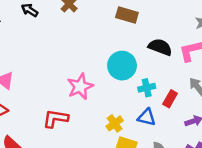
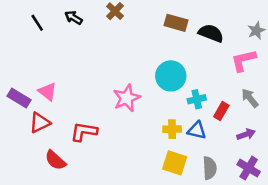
black semicircle: (160, 47) -> (211, 33), moved
red L-shape: (55, 119) -> (84, 132), moved
yellow cross: (115, 123) -> (172, 129), moved, turned 35

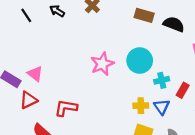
pink star: (127, 98) -> (102, 64), moved
blue triangle: (197, 130) -> (162, 107), turned 42

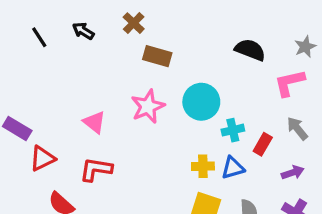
brown rectangle: (144, 15) -> (157, 56), moved
pink triangle: (35, 74) -> (94, 122), moved
blue triangle: (162, 107) -> (233, 168), turned 49

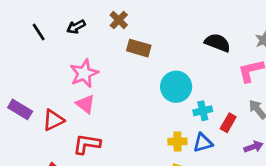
black arrow: (83, 31) -> (76, 27), turned -60
pink star: (148, 106) -> (84, 73), moved
red triangle: (42, 158) -> (53, 120), moved

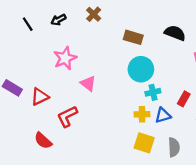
brown rectangle: (139, 48) -> (133, 37), moved
pink triangle: (85, 104) -> (88, 83), moved
cyan cross: (203, 111) -> (153, 92), moved
red L-shape: (87, 144) -> (67, 116), turned -35

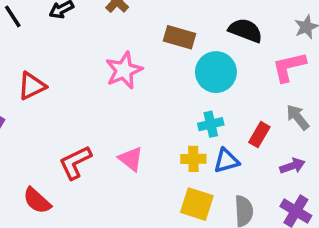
pink star: (65, 58) -> (124, 70), moved
cyan circle: (141, 69) -> (216, 72), moved
pink triangle: (88, 83) -> (131, 159), moved
red triangle: (40, 97) -> (32, 86), moved

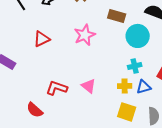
red triangle: (32, 86) -> (42, 39), moved
red L-shape: (75, 162) -> (57, 88), turned 45

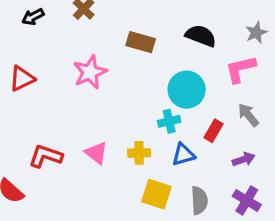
cyan circle: (138, 36) -> (187, 90), moved
yellow cross: (125, 86) -> (139, 153), moved

